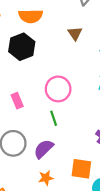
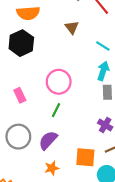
green line: (54, 118) -> (56, 110), turned 48

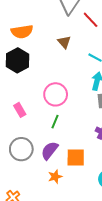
orange square: (85, 157) -> (76, 157), moved

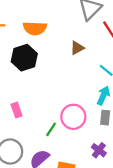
brown triangle: (64, 42) -> (77, 48), turned 32
pink circle: (56, 94) -> (73, 117), moved

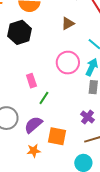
pink rectangle: (17, 110) -> (31, 81), moved
pink circle: (73, 117) -> (68, 63), moved

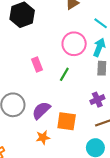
green line: (44, 98) -> (64, 74), moved
purple cross: (88, 117) -> (97, 100), turned 32

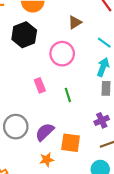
pink circle: (74, 44) -> (62, 54), moved
green line: (64, 74) -> (68, 95), turned -48

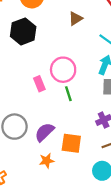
pink circle: (62, 54) -> (63, 70), moved

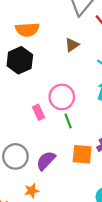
orange square: (71, 143) -> (82, 154), moved
orange star: (47, 161) -> (32, 191), moved

